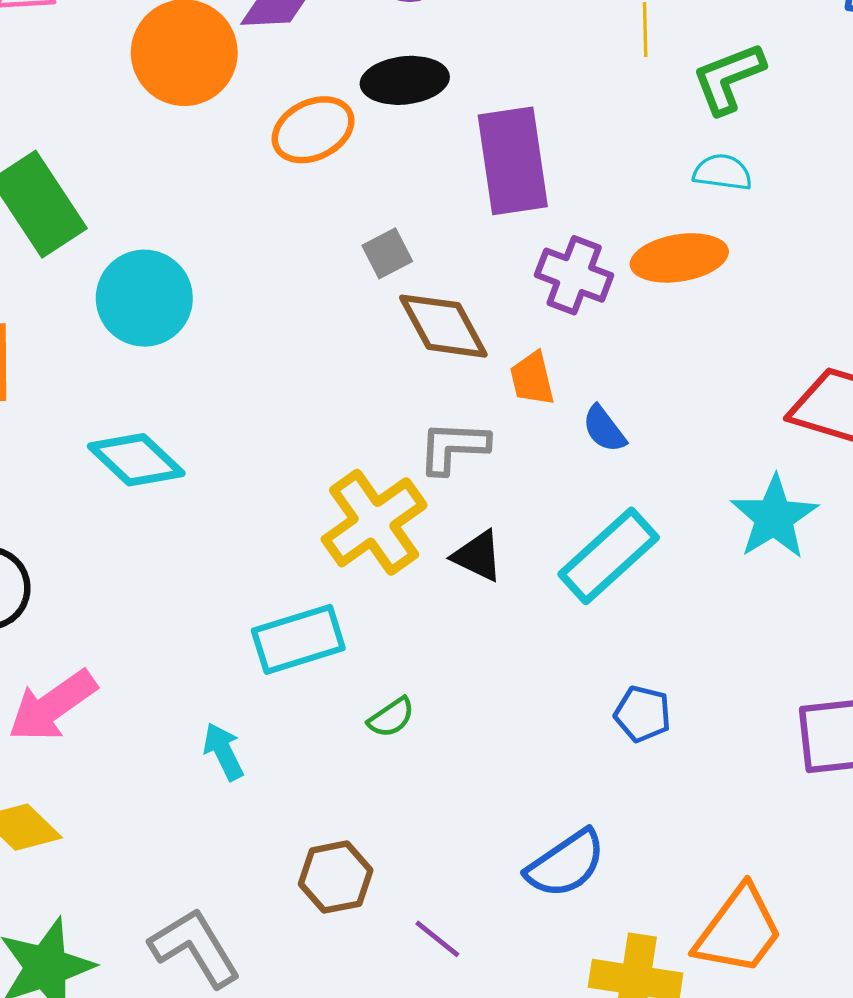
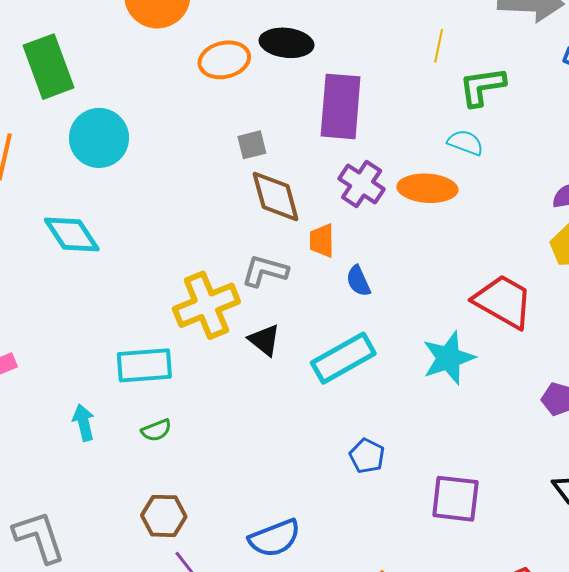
blue pentagon: (643, 714) -> (367, 456), moved
green semicircle: (391, 717) -> (156, 430), moved
brown hexagon: (336, 877) -> (164, 516), moved

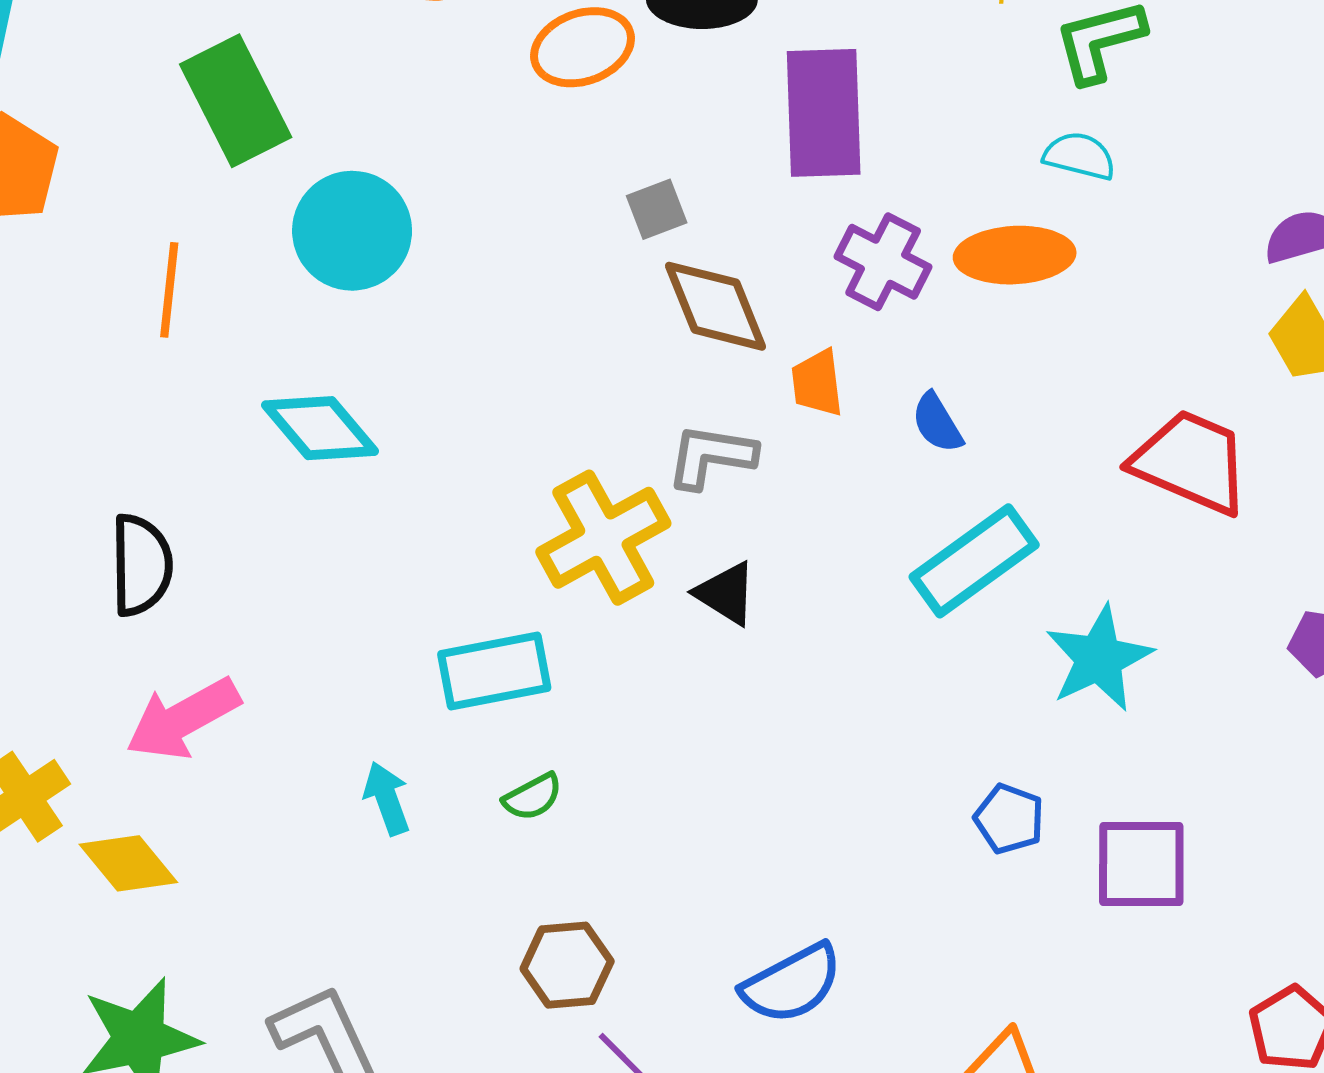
blue semicircle: (358, 281) -> (937, 423), moved
cyan rectangle: (343, 358) -> (974, 561), moved
cyan star: (449, 358) -> (1099, 658), moved
blue pentagon: (367, 456) -> (1009, 819), moved

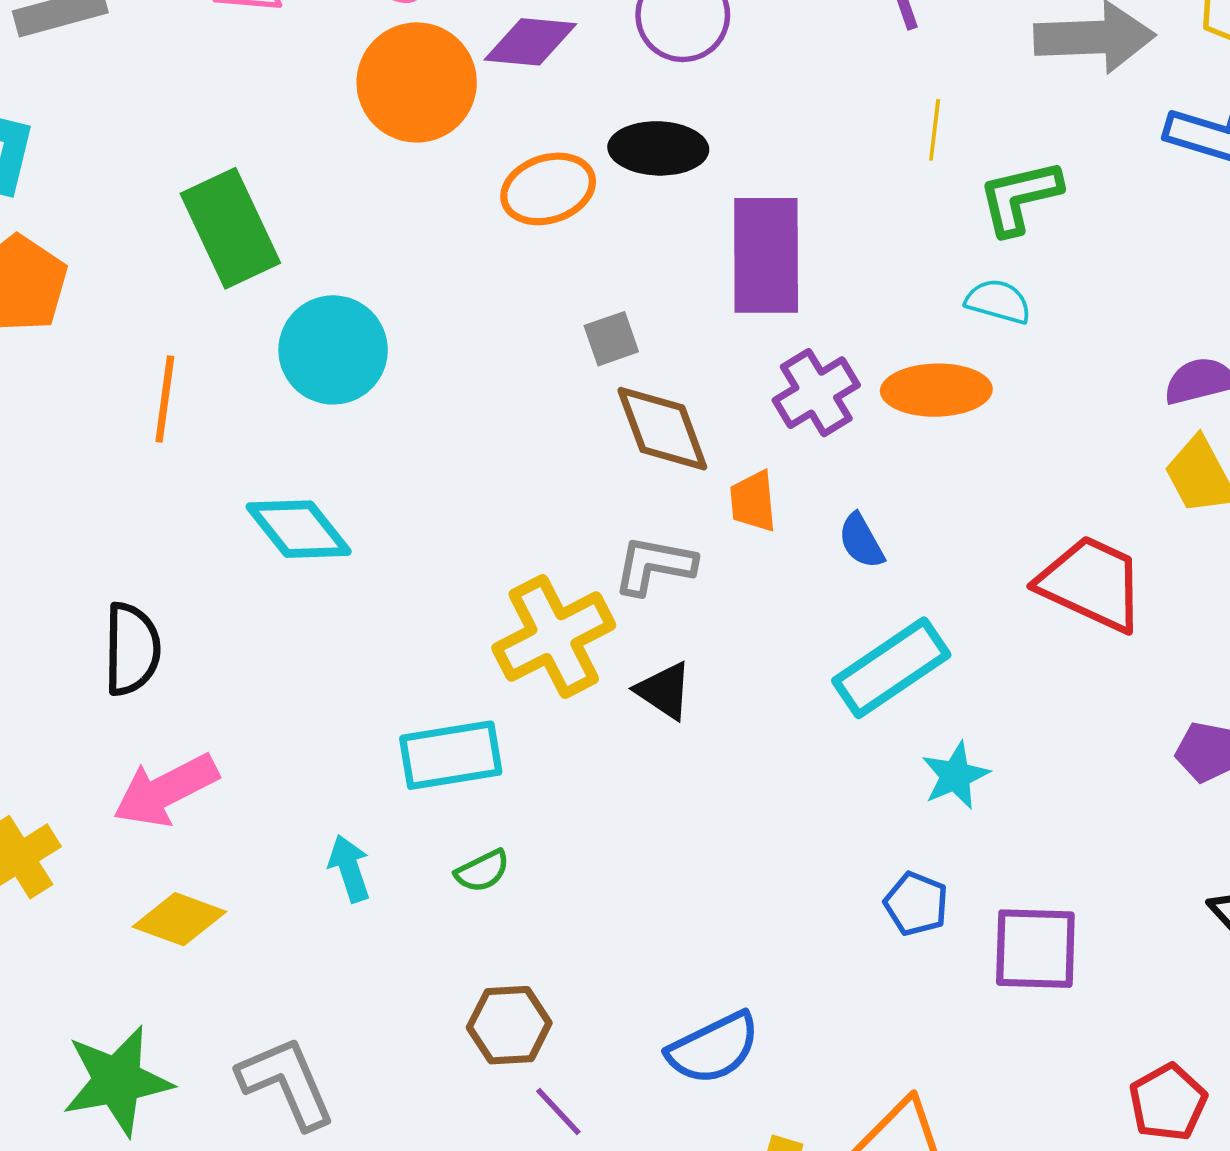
purple cross: (883, 262) -> (816, 393), turned 30
cyan star: (1099, 658) -> (955, 776), moved, size x0.7
yellow diamond: (128, 863) -> (179, 919), moved, turned -32

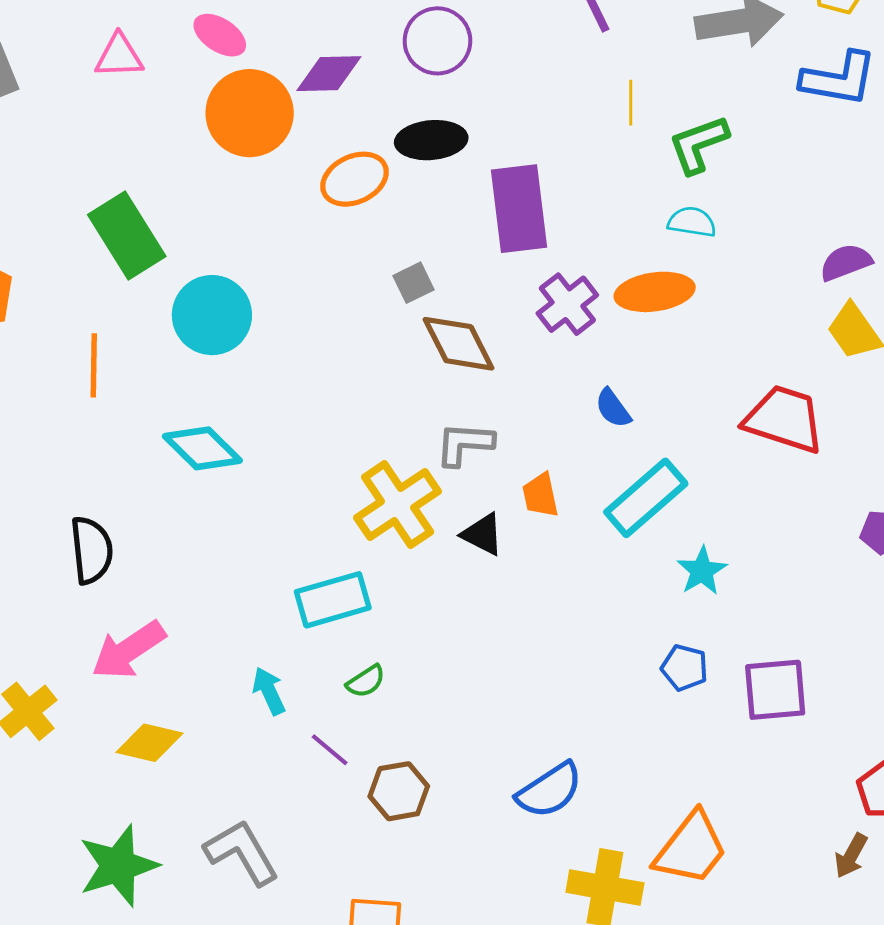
orange trapezoid: (753, 501) -> (540, 495), moved
purple line: (558, 1112) -> (330, 750), moved

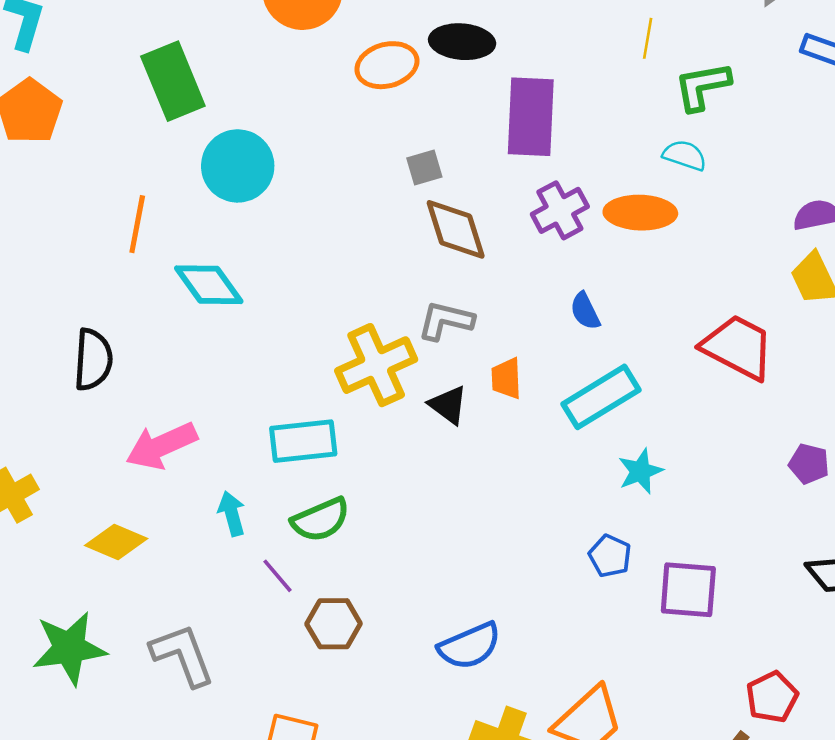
orange line: (94, 365) -> (137, 224), moved
pink arrow: (128, 650) -> (162, 446), moved
green semicircle: (366, 681) -> (321, 520), size x1.6

